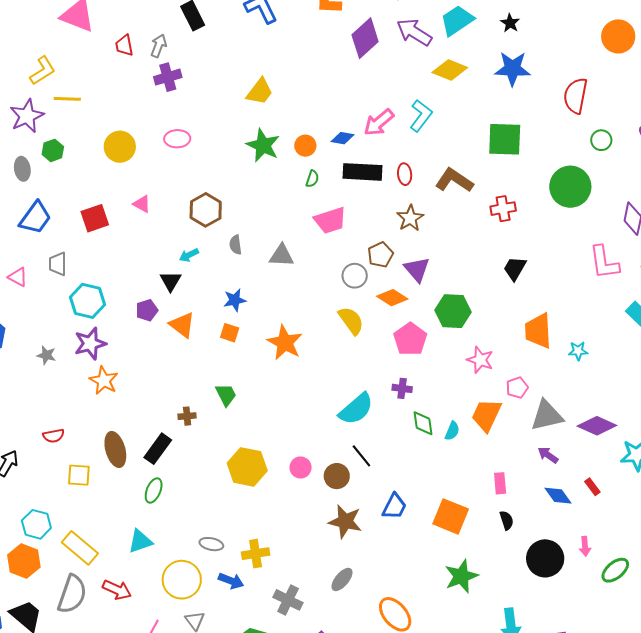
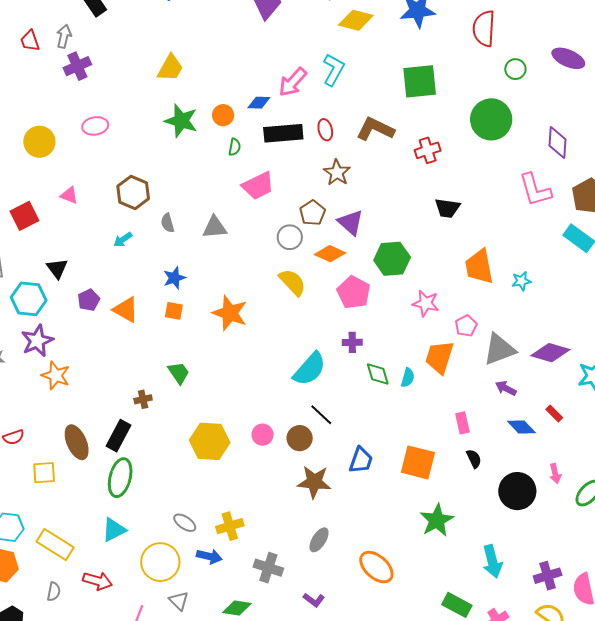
black trapezoid: (515, 268) -> (447, 208), turned -104
black triangle: (171, 281) -> (57, 268), moved
green ellipse: (154, 491) -> (120, 478), size x1.5
gray ellipse: (211, 544) -> (185, 523), turned 30
gray semicircle: (72, 594) -> (54, 592), size x0.5

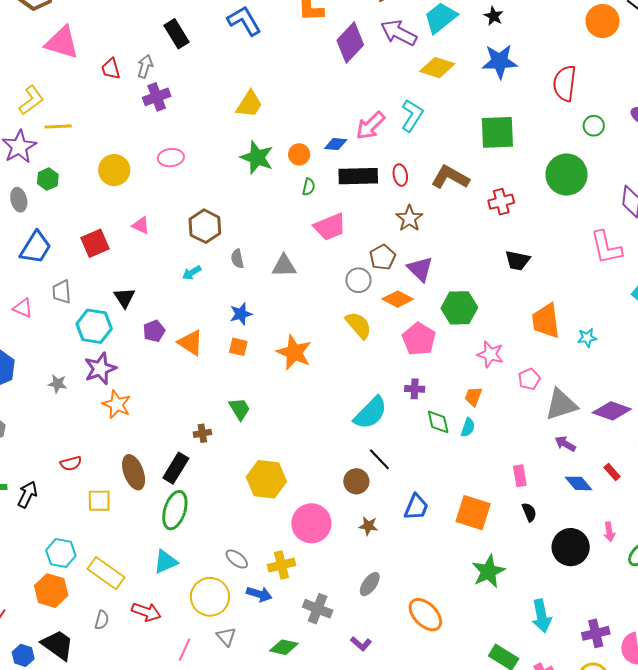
orange trapezoid: (439, 357) -> (473, 397), moved, size x0.6
pink circle: (263, 435) -> (311, 523), moved, size x1.8
brown star: (314, 482) -> (368, 526), size x0.6

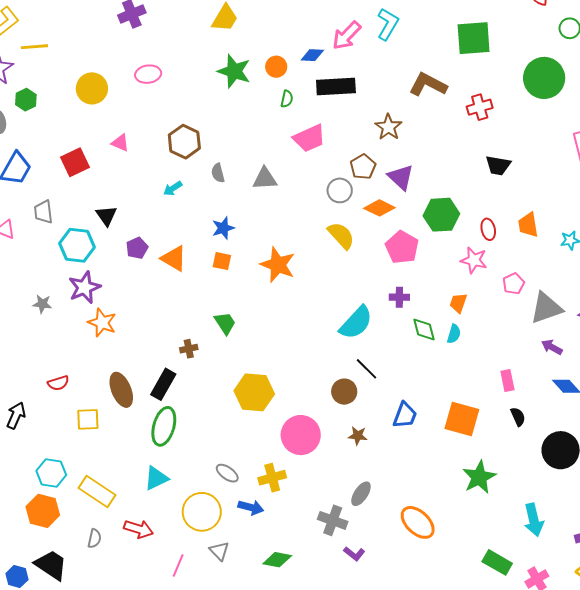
red ellipse: (400, 175) -> (488, 229), moved
orange trapezoid: (546, 321) -> (528, 225), size x0.7
gray cross: (318, 609) -> (333, 520), moved

